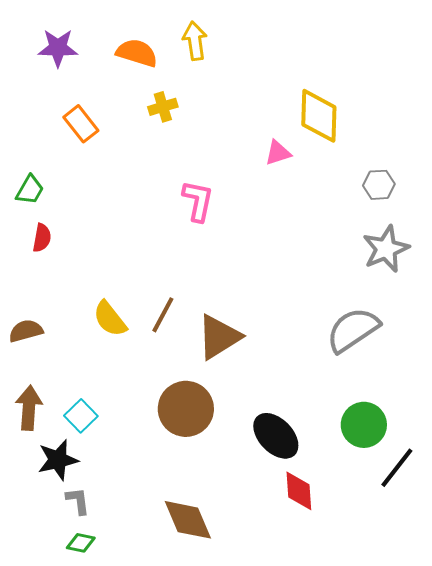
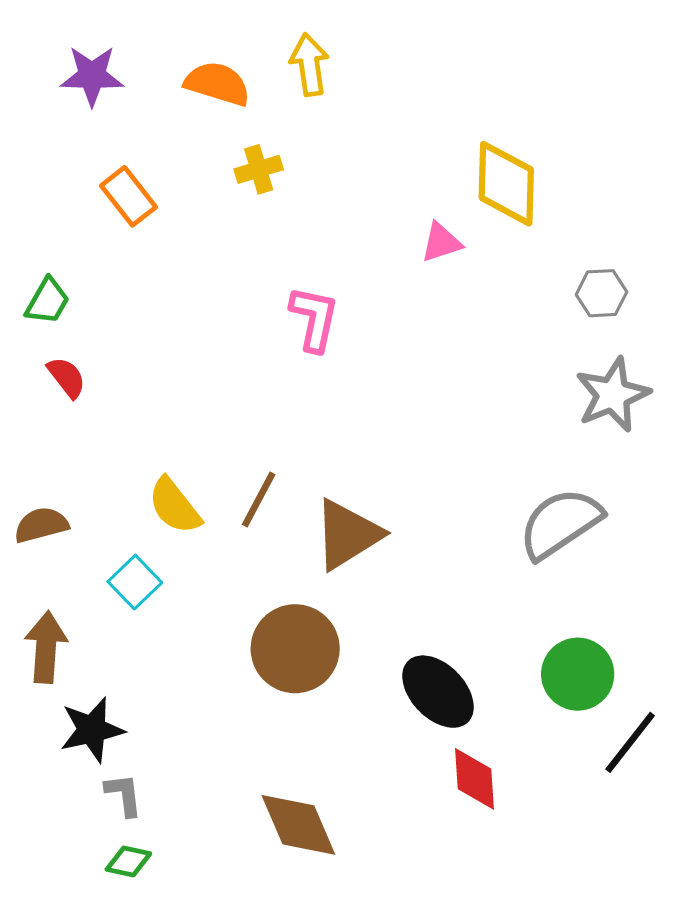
red semicircle: (42, 238) -> (67, 377), turned -48
cyan square: (81, 416) -> (135, 582), moved

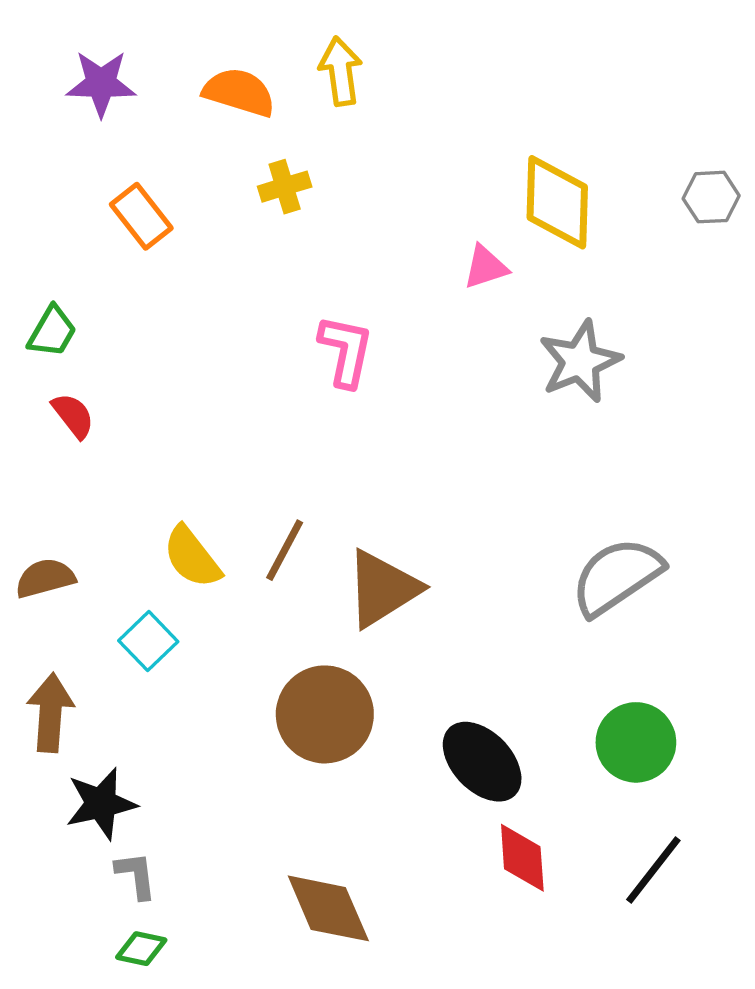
gray hexagon: (601, 293) -> (711, 197), moved
gray star: (613, 395) -> (580, 361), moved
black line: (630, 742) -> (653, 870), moved

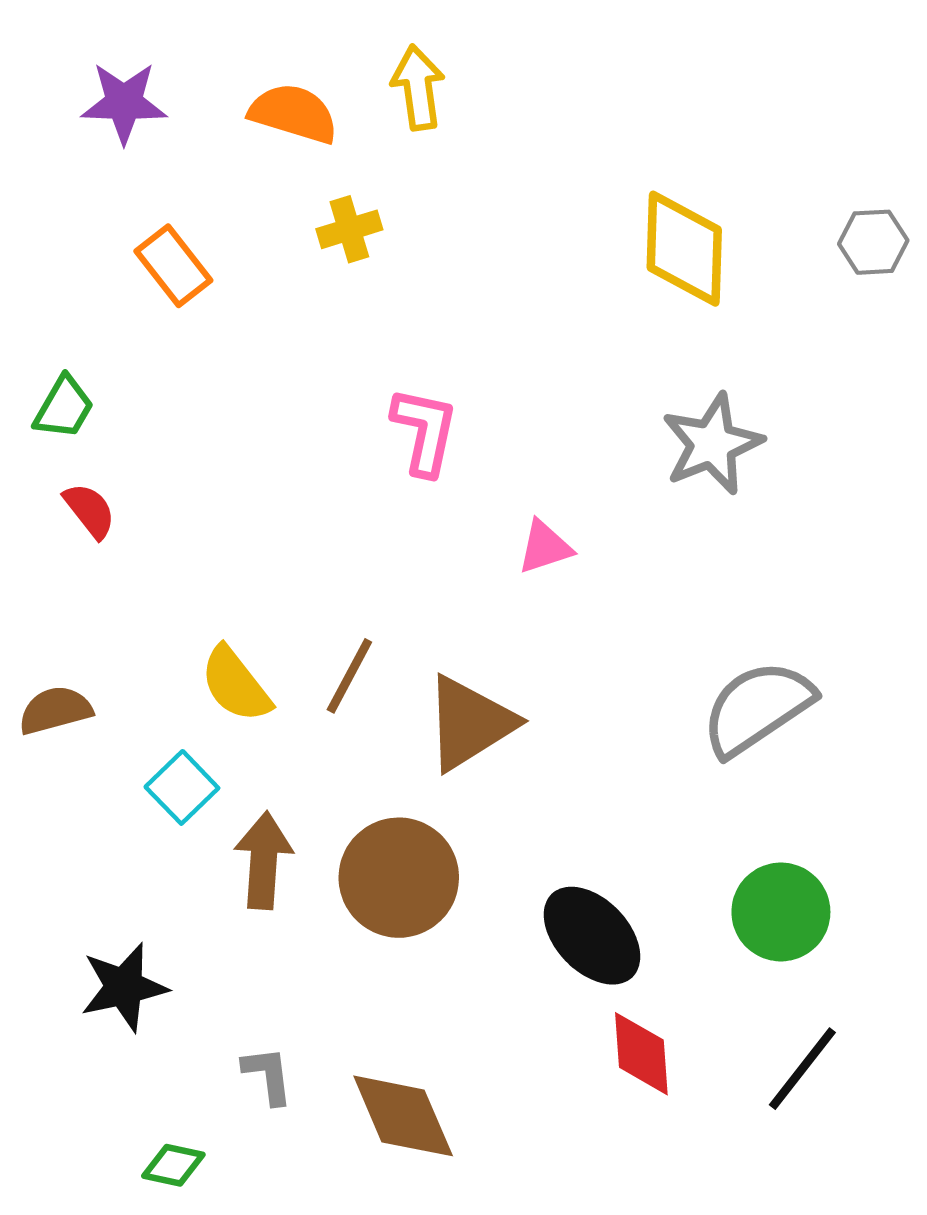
pink triangle: (486, 267) -> (545, 547), moved
brown arrow: (50, 713) -> (264, 860), moved
gray L-shape: (136, 875) -> (268, 1075), moved

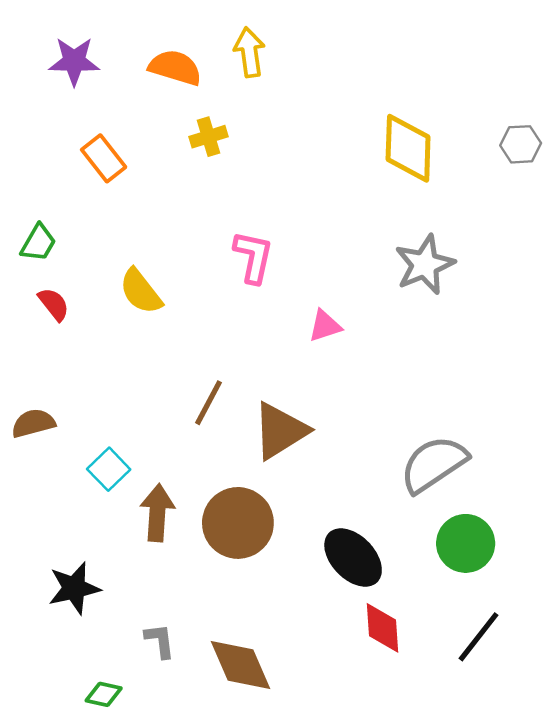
yellow semicircle: (236, 684) -> (141, 291), moved
gray semicircle: (757, 708) -> (434, 464), moved

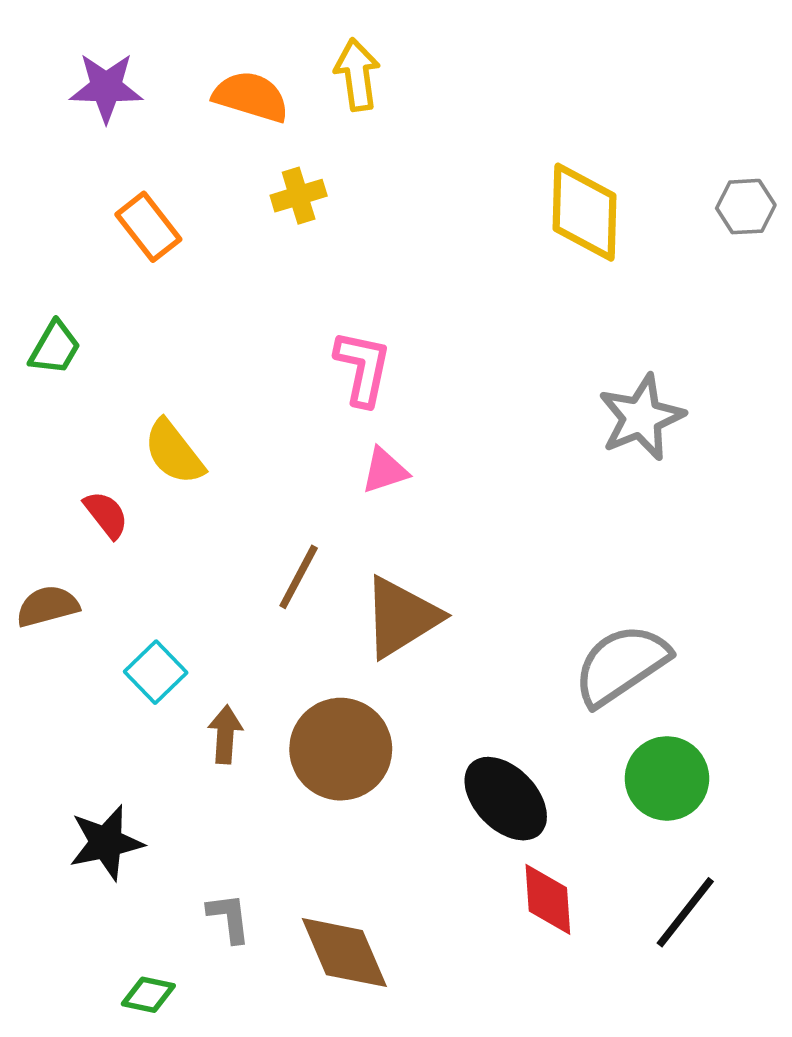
gray star: (425, 265) -> (641, 417), moved
yellow semicircle: (141, 291) -> (174, 452), moved
red semicircle: (54, 304) -> (106, 515), moved
pink triangle: (325, 326) -> (385, 471), moved
brown arrow: (157, 513) -> (225, 734), size x0.7

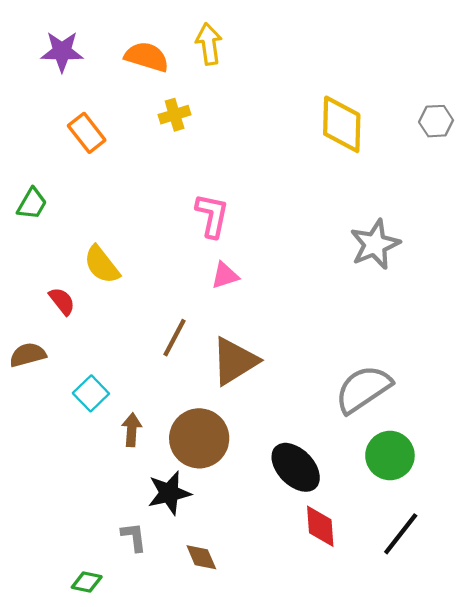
black star: (106, 843) -> (169, 493), moved
brown diamond: (344, 953) -> (201, 557), size x0.6

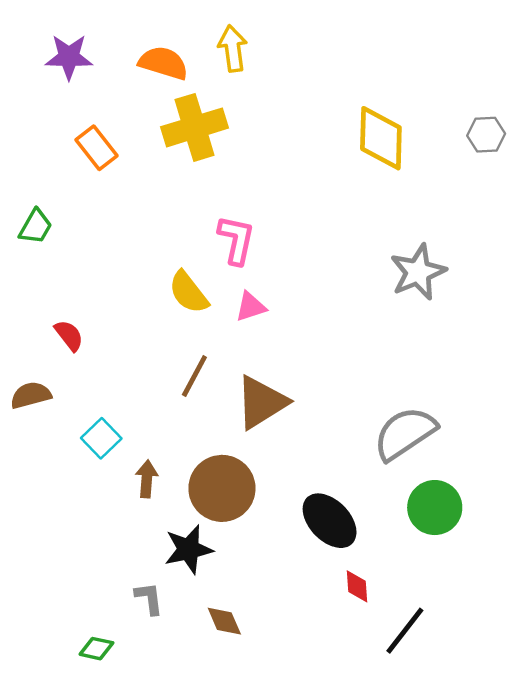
yellow cross: (175, 115) -> (194, 127), size x1.8
yellow semicircle: (102, 265) -> (188, 292), moved
red diamond: (320, 526) -> (357, 586), size x0.7
black line: (401, 534) -> (405, 631), moved

